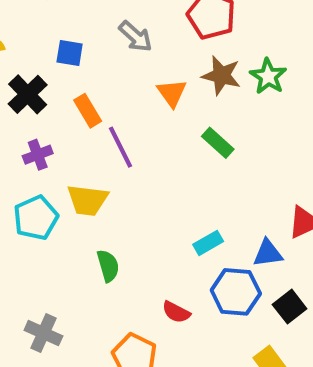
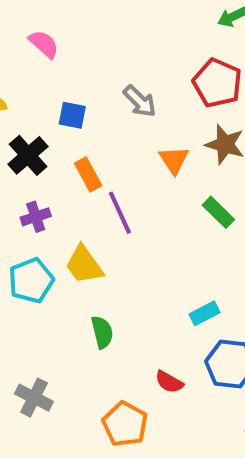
yellow trapezoid: (87, 200) -> (84, 265), turned 45

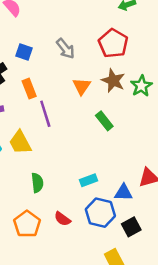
green semicircle: (102, 332) -> (37, 183), moved
orange pentagon: (125, 424) -> (27, 224), moved

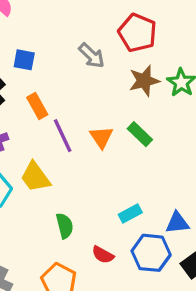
gray arrow: (65, 49) -> (92, 56), moved
brown star: (113, 81) -> (144, 81), turned -30
orange triangle: (82, 86) -> (101, 137), moved
red semicircle: (62, 219) -> (103, 255), moved

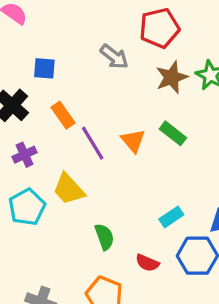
red pentagon: (137, 33) -> (159, 28), turned -30

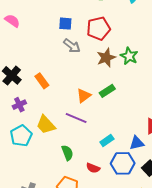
blue square: (44, 68) -> (65, 24), moved
green rectangle: (173, 133) -> (107, 91), turned -70
orange triangle: (133, 141) -> (84, 96), turned 35
purple line: (93, 143) -> (76, 118), moved, turned -35

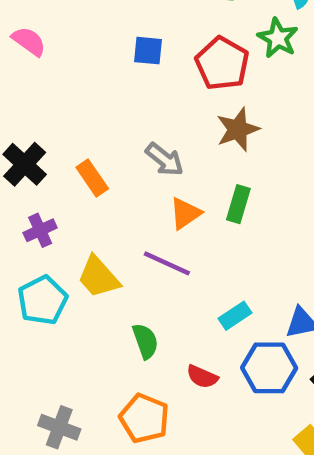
red pentagon: (99, 28) -> (222, 63), turned -30
gray arrow: (72, 46) -> (165, 159), moved
green star: (129, 56) -> (278, 38), moved
green rectangle: (107, 91) -> (238, 204), turned -42

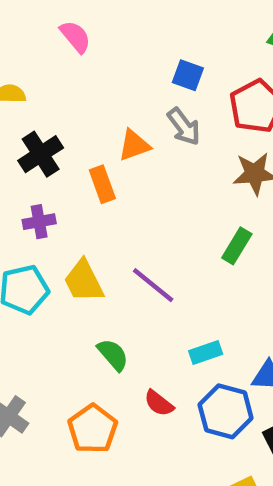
gray arrow: (165, 159) -> (184, 127), moved
orange triangle: (185, 213) -> (134, 145), moved
green semicircle: (145, 341) -> (113, 355), turned -36

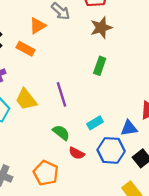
orange rectangle: (102, 184) -> (25, 49), turned -30
purple line: (153, 285) -> (61, 94), turned 45
green semicircle: (113, 355) -> (61, 133), moved

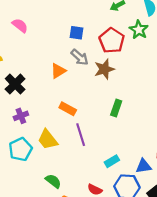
brown star: (101, 28) -> (104, 69), moved
orange rectangle: (25, 49) -> (68, 109), moved
green semicircle: (61, 133) -> (53, 181), moved

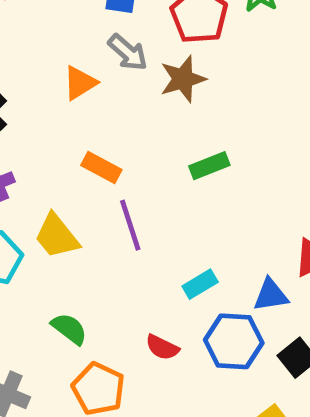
green rectangle: (116, 108) -> (209, 166), turned 49

